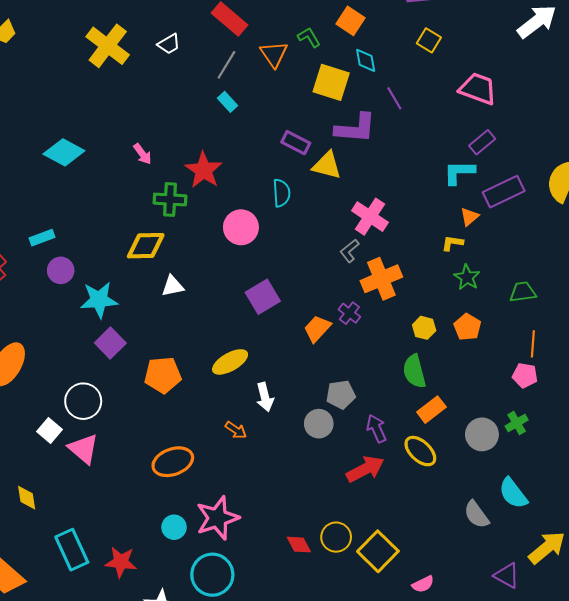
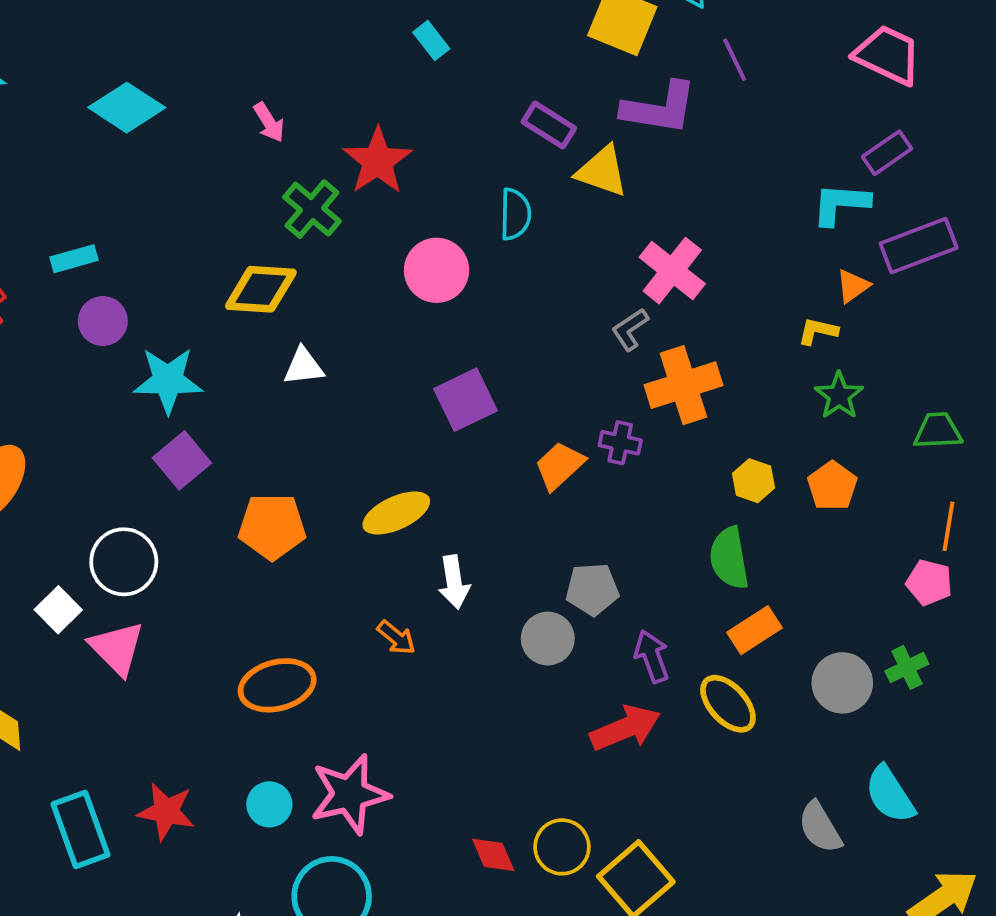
green cross: (170, 199) -> (312, 209), turned 32
purple cross: (349, 313) -> (620, 443), turned -30
red star: (121, 562) -> (166, 811), moved

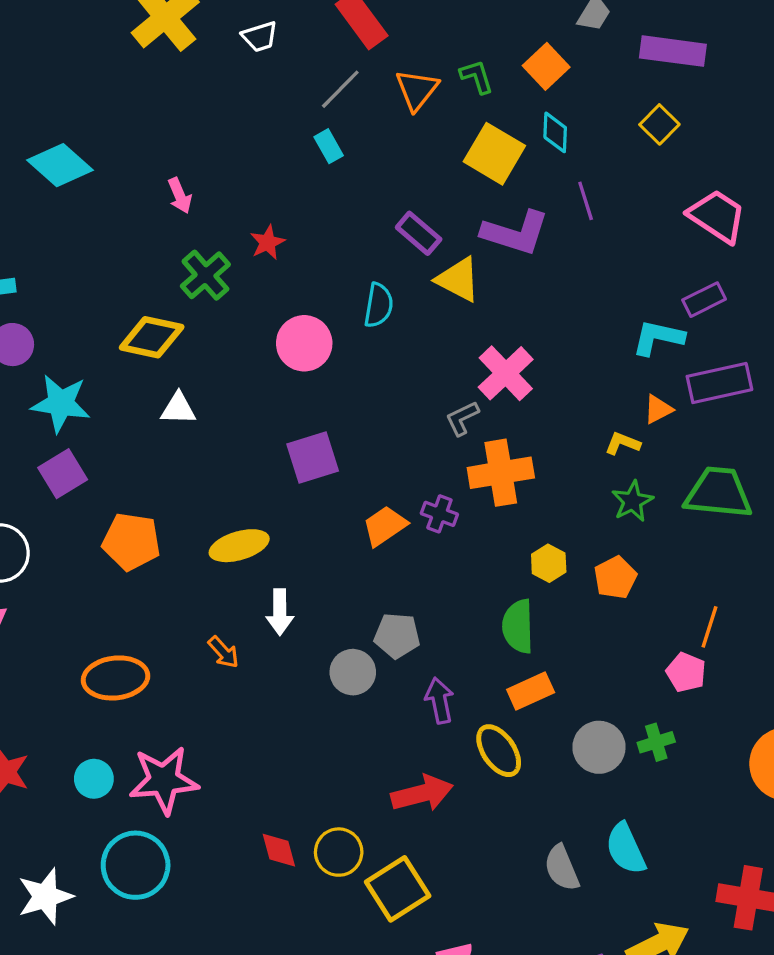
red star: (378, 161) -> (268, 242), size x0.6
green trapezoid: (938, 431) -> (718, 493), moved, size x1.6
red arrow: (625, 728) -> (422, 793), moved

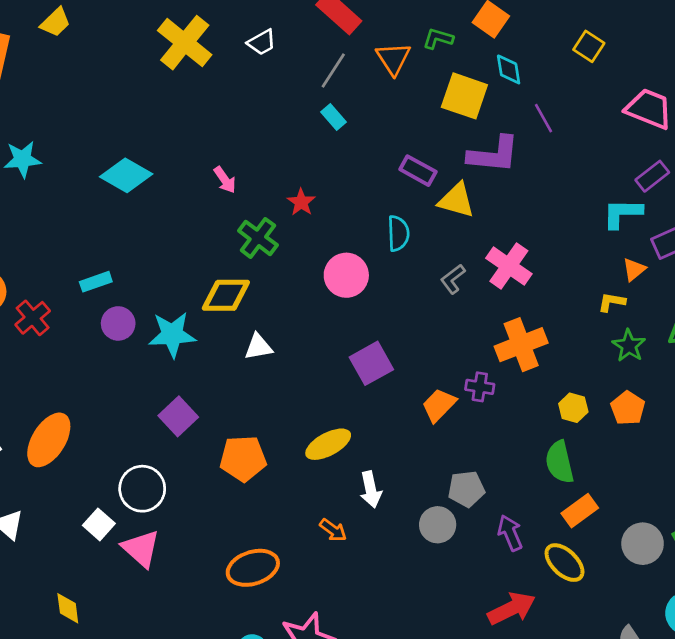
green L-shape: (477, 77) -> (438, 39), turned -44
cyan star: (61, 403) -> (172, 335), moved
gray L-shape: (462, 418) -> (453, 279), moved

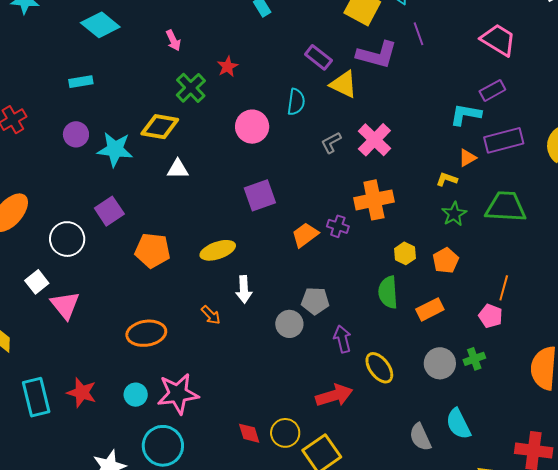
cyan rectangle: (96, 282) -> (81, 82), moved
white circle: (142, 489) -> (67, 239), moved
orange rectangle: (580, 511) -> (430, 309), moved

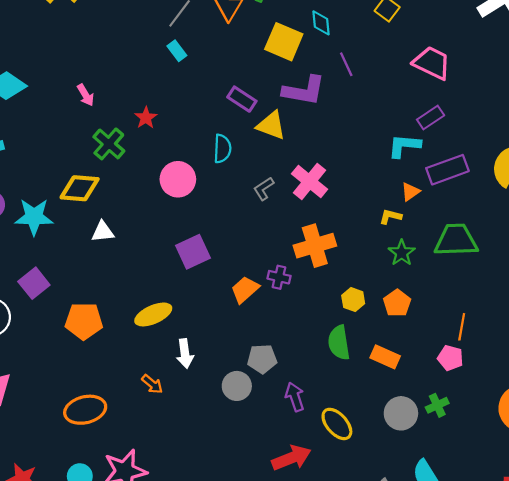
orange rectangle: (430, 309) -> (385, 357), turned 56

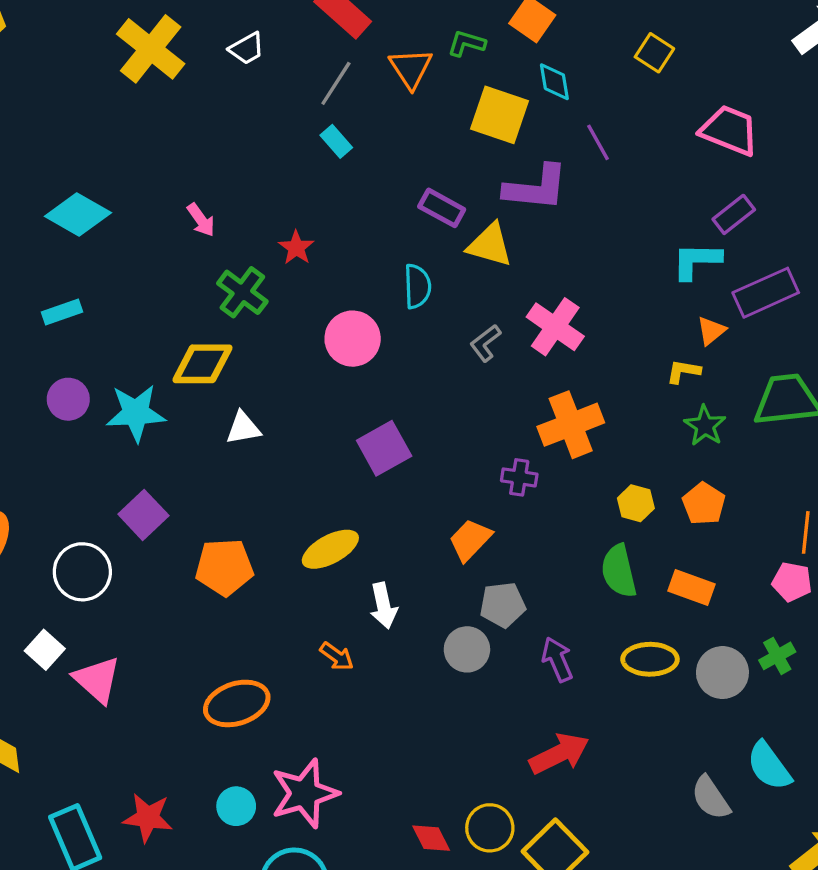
orange trapezoid: (245, 290) -> (470, 540), moved
yellow ellipse: (337, 424) -> (650, 659), moved, turned -44

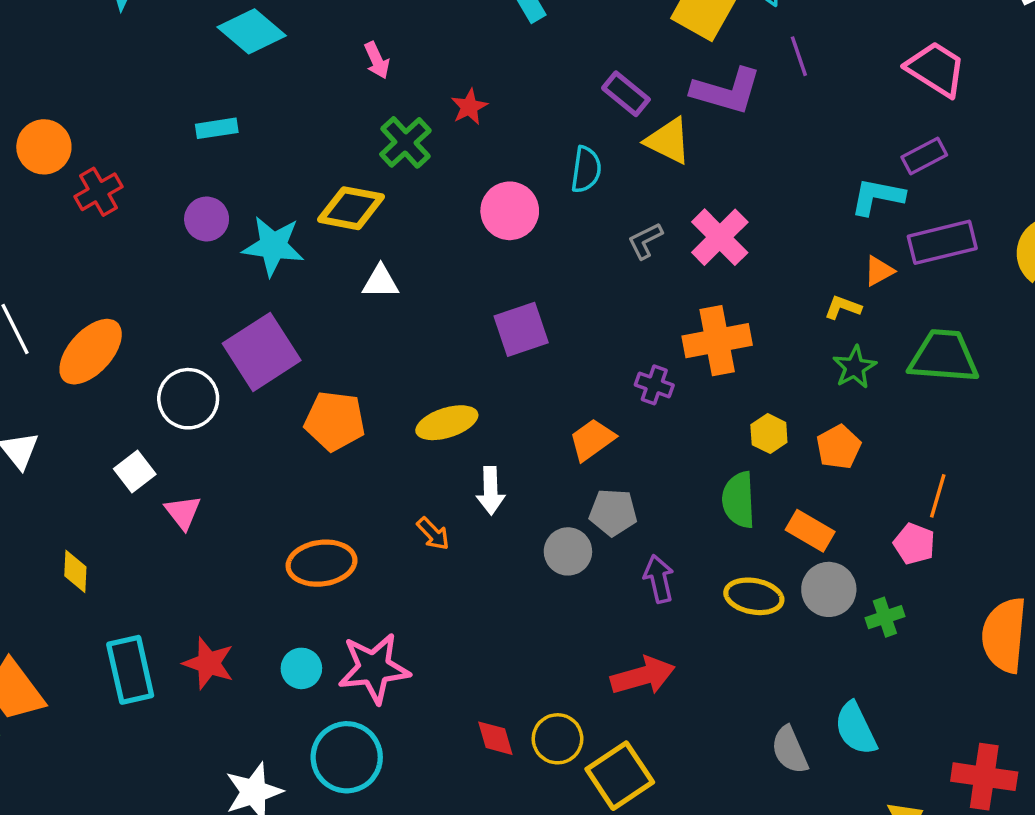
purple square: (143, 515) -> (262, 352), size x1.5
gray circle: (722, 673) -> (829, 589), moved
pink triangle: (97, 680) -> (183, 512), size x0.7

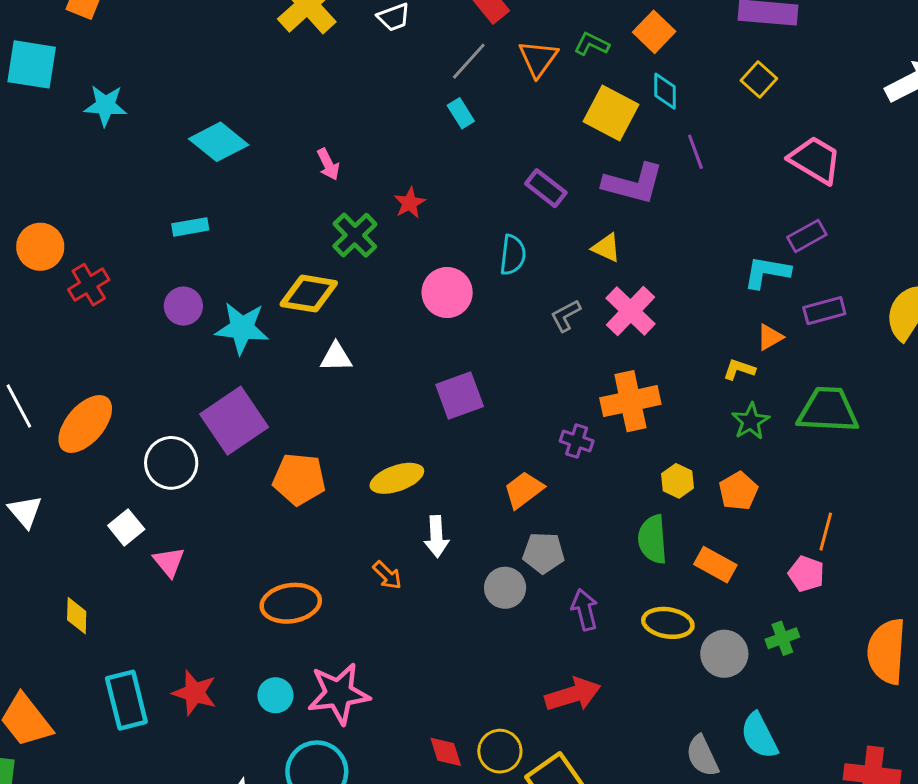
yellow triangle: (668, 141) -> (606, 248), moved, size x0.7
purple rectangle: (942, 242) -> (824, 311), size x0.7
gray circle: (829, 589) -> (724, 654), moved

